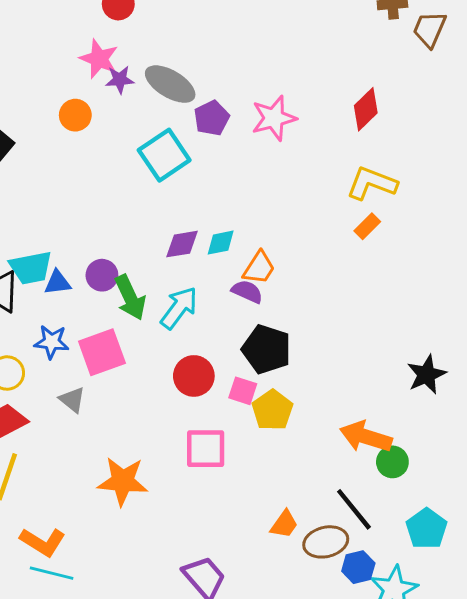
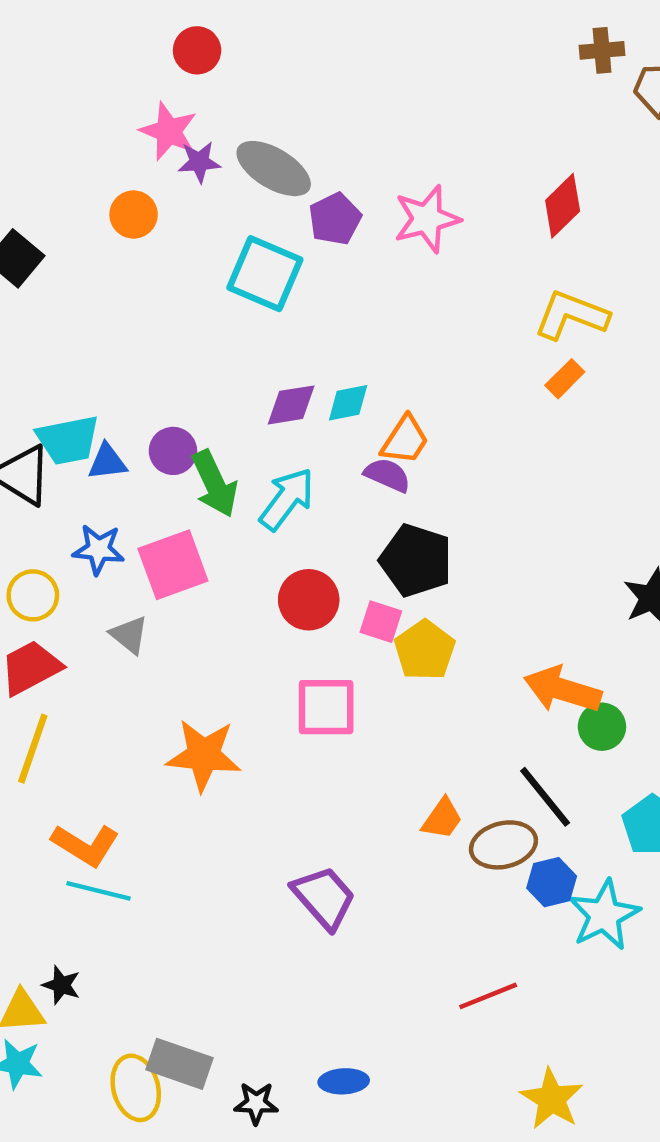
cyan square: (164, 155) -> (265, 274), turned -33

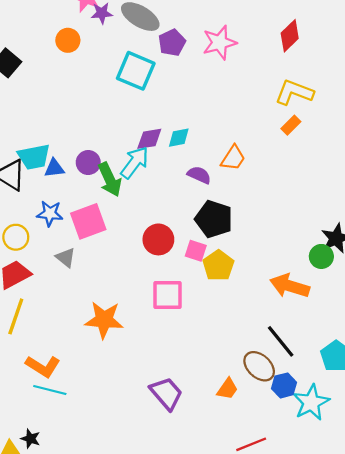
orange trapezoid: (405, 440) -> (233, 158), moved
cyan arrow: (287, 499) -> (135, 163), moved
green circle: (602, 727) -> (321, 256), moved
orange trapezoid: (442, 819) -> (227, 389), moved
brown ellipse: (503, 845) -> (259, 366), turned 56

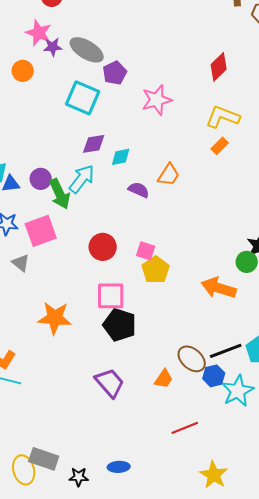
pink star: (220, 43) -> (157, 100), moved
purple diamond: (149, 139) -> (94, 144), moved
black pentagon: (214, 219) -> (120, 325), moved
pink square: (196, 251) -> (146, 251), moved
black line: (281, 341) -> (226, 351), moved, turned -72

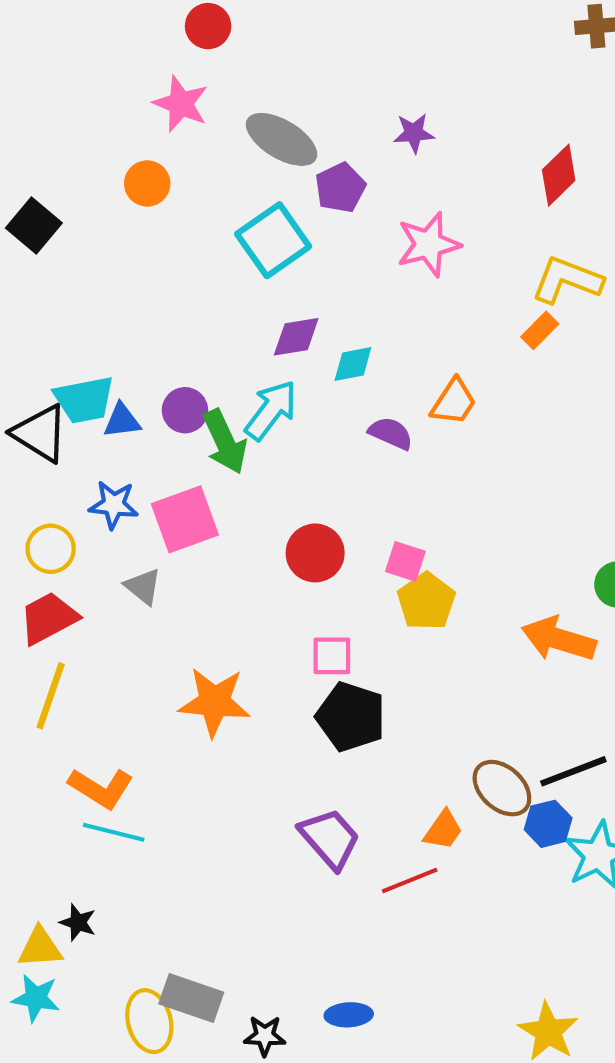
purple star: (53, 47) -> (414, 133), moved
cyan square: (83, 98) -> (273, 240), turned 32
orange rectangle: (220, 146) -> (540, 330), moved
pink square: (111, 296) -> (332, 656), size x0.7
red line: (185, 428) -> (410, 880), moved

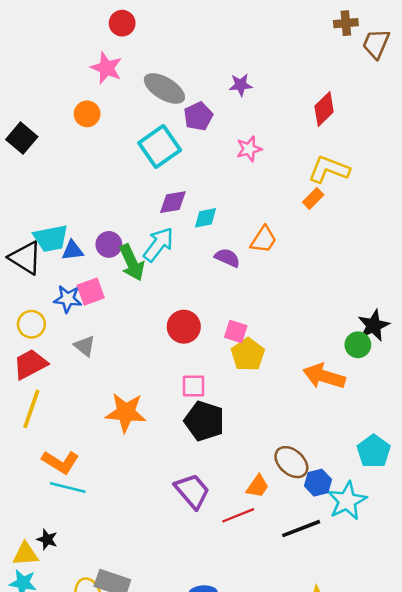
pink star: (428, 244) -> (249, 149), size x0.7
pink square: (185, 519) -> (91, 292), moved, size x0.7
black line: (573, 771) -> (301, 529), moved

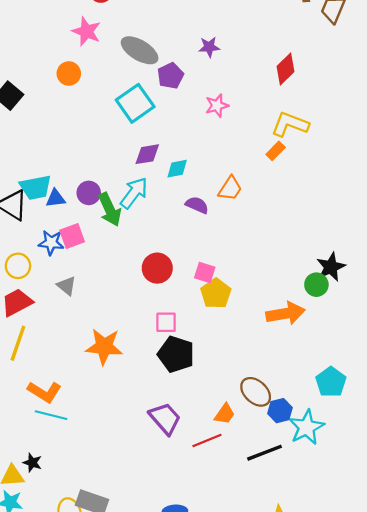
orange arrow: (324, 376) -> (285, 313), turned 153

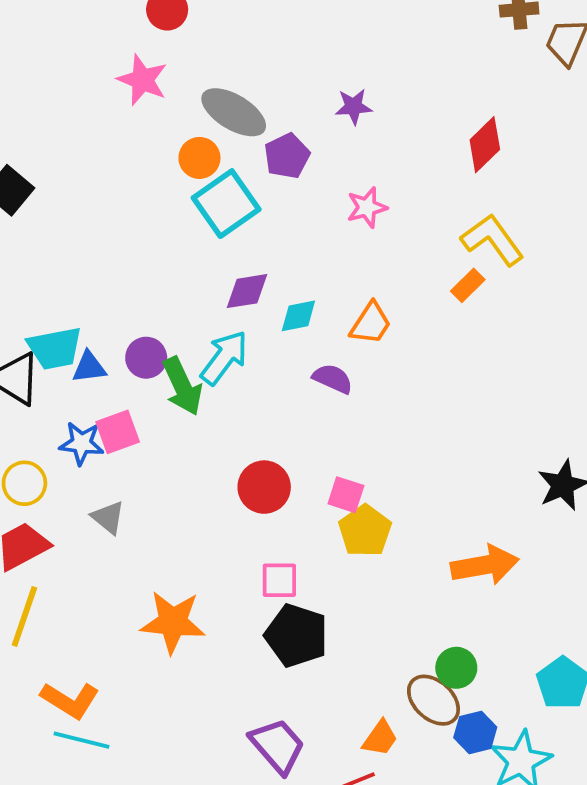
orange circle: (69, 73) -> (199, 158), moved
yellow L-shape: (290, 124) -> (492, 240), turned 33
orange trapezoid: (230, 188) -> (371, 323), moved
green circle: (316, 285) -> (456, 668), moved

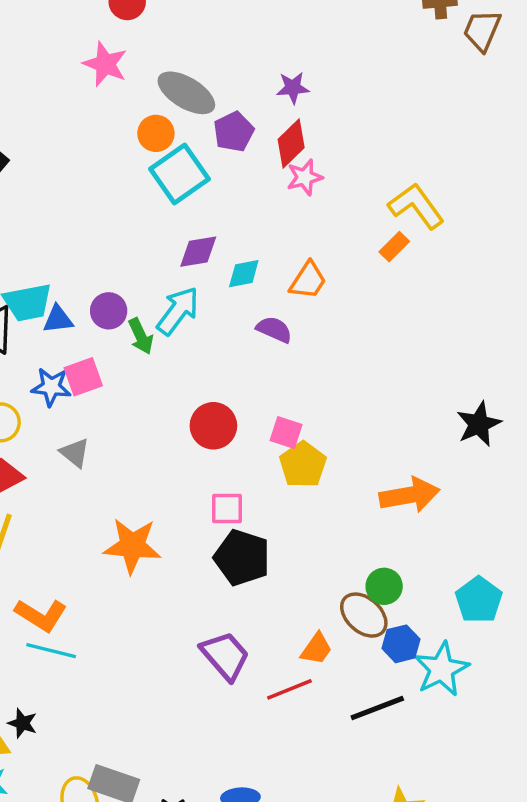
red diamond: (485, 145) -> (291, 144), moved
green arrow: (182, 386) -> (141, 336), size x0.7

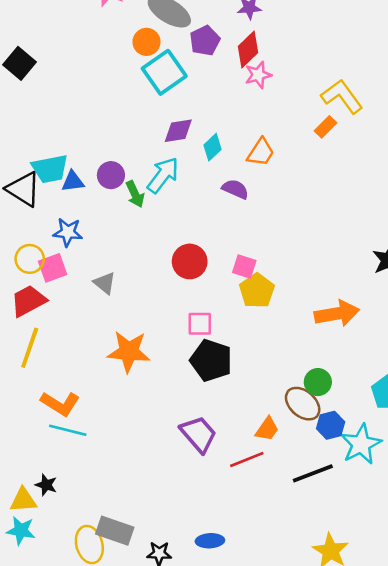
cyan diamond: (244, 274) -> (212, 147), turned -32
pink square: (83, 377) -> (53, 268), moved
gray triangle: (75, 453) -> (105, 283), moved

